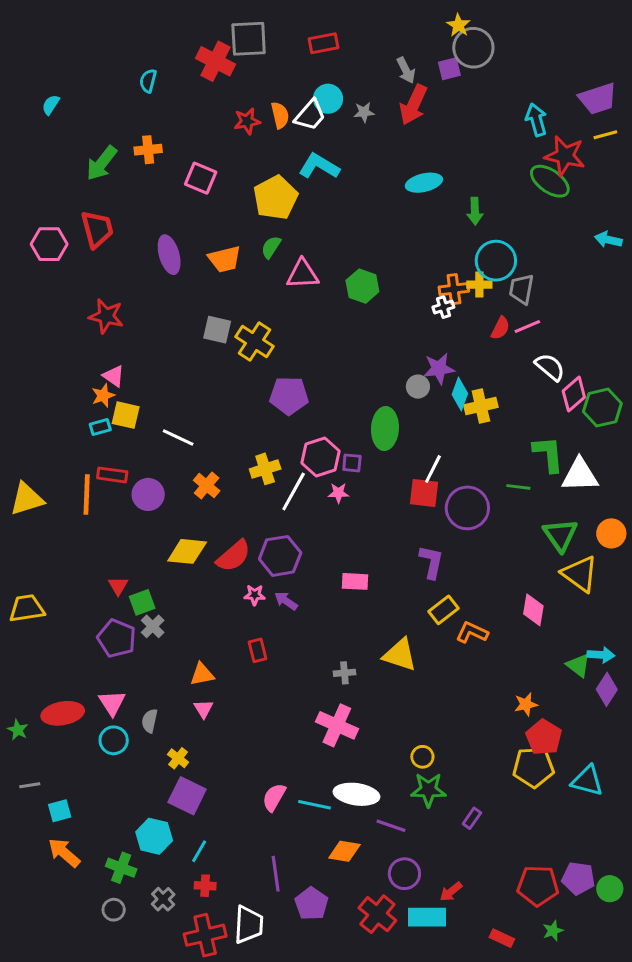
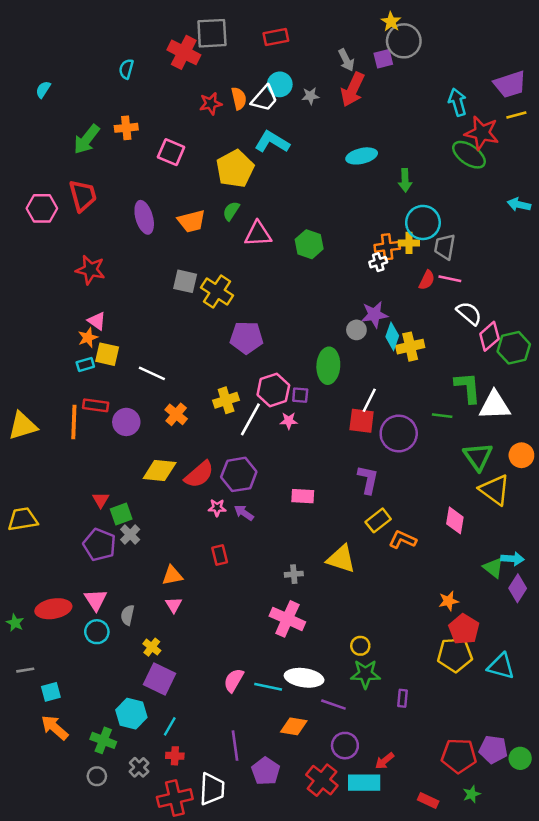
pink line: (527, 327) -> (450, 279), turned 35
purple rectangle: (472, 818) -> (403, 698), turned -30

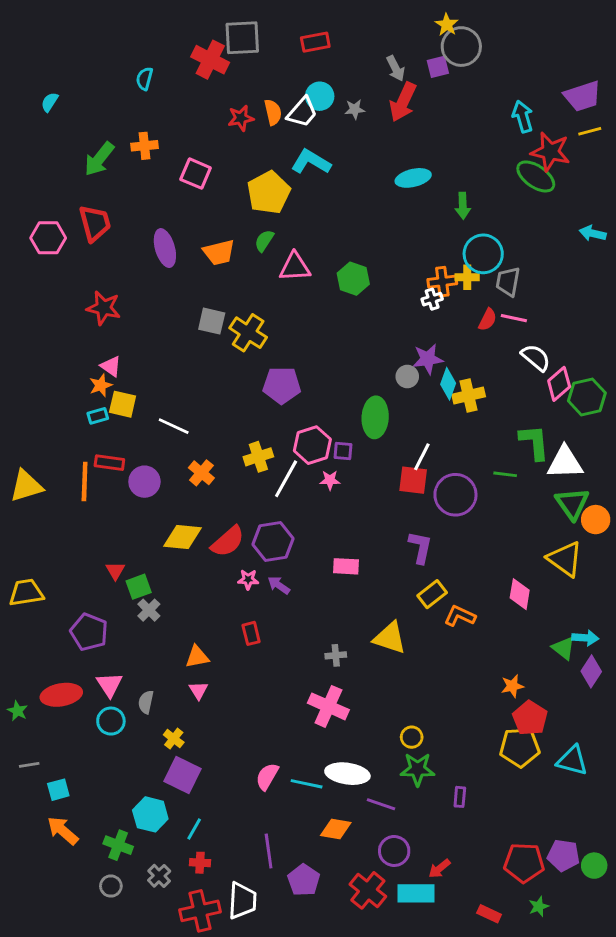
green triangle: (478, 457) -> (572, 504), moved
purple pentagon: (99, 545) -> (89, 632), moved

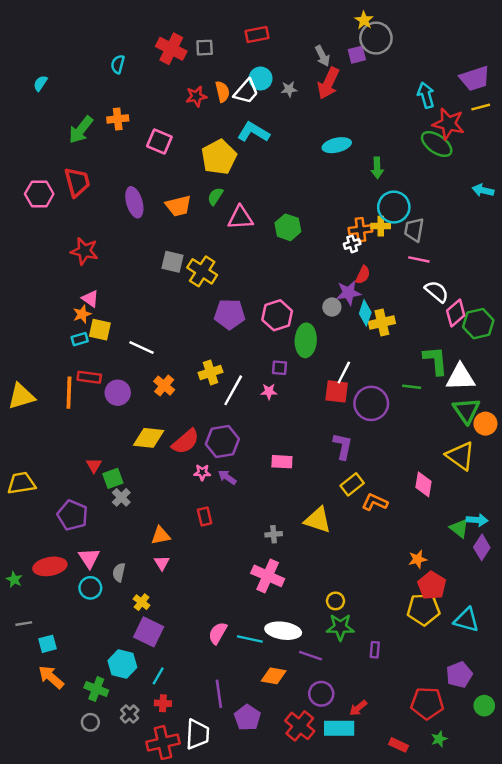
gray square: (242, 38) -> (205, 48), moved, size x0.6
red semicircle: (488, 320) -> (363, 275), moved
pink hexagon: (312, 445) -> (277, 315), moved
purple pentagon: (564, 855) -> (459, 675), moved, turned -30

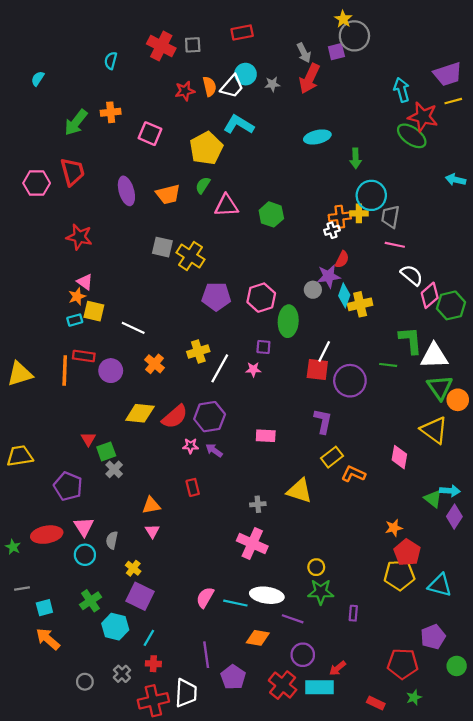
green cross: (96, 689) -> (90, 601), moved, turned 35

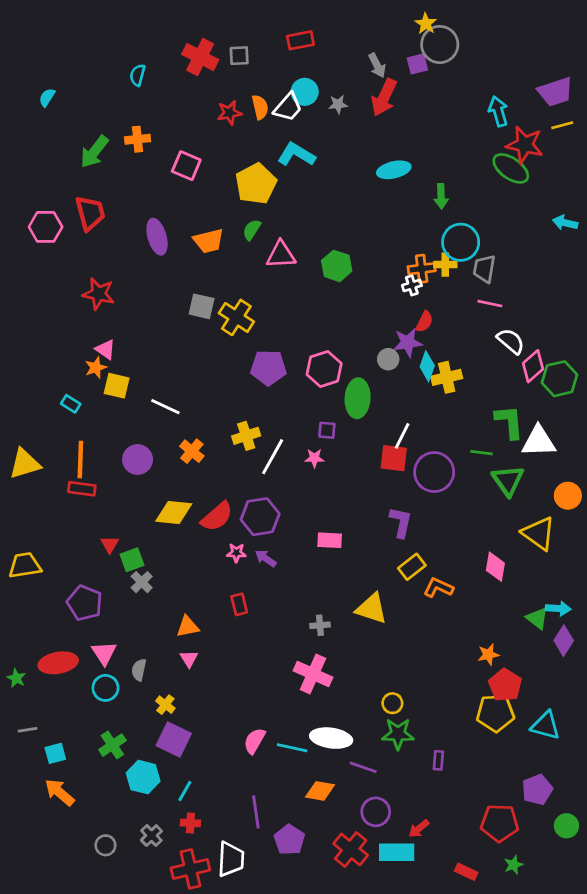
cyan rectangle: (75, 320) -> (71, 404), moved, turned 48
red rectangle: (84, 356) -> (82, 489), moved
green triangle: (440, 387) -> (508, 480), moved

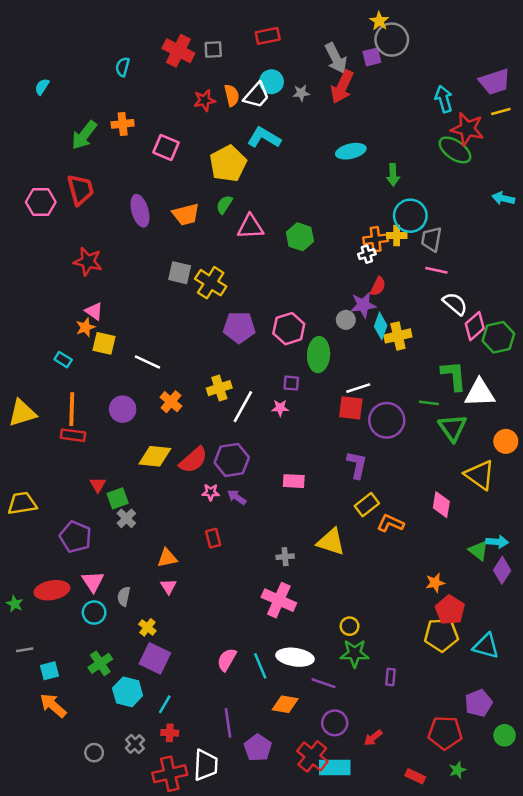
gray arrow: (377, 65) -> (336, 58), size x1.4
white line: (402, 436) -> (358, 388), turned 45
cyan line: (292, 748) -> (260, 666), turned 55
cyan rectangle: (397, 852) -> (335, 768), moved

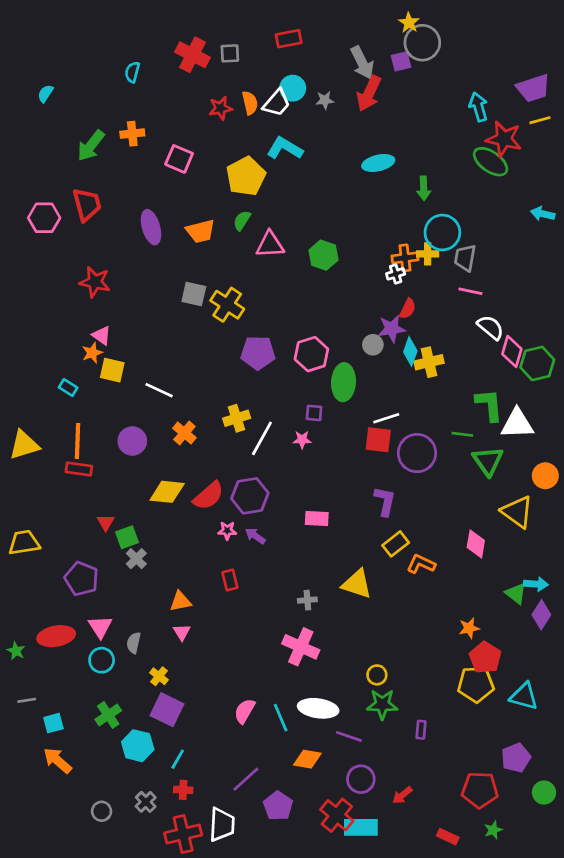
pink diamond: (475, 326) -> (512, 351), turned -32
purple line: (228, 723) -> (246, 779), turned 56

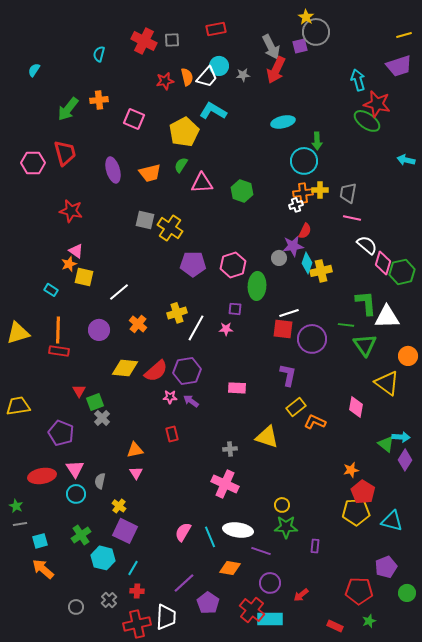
yellow line: (540, 120) -> (404, 35), moved
cyan circle: (442, 232) -> (304, 161), moved
white line: (159, 390) -> (119, 292), turned -65
green star: (16, 651) -> (16, 506), moved

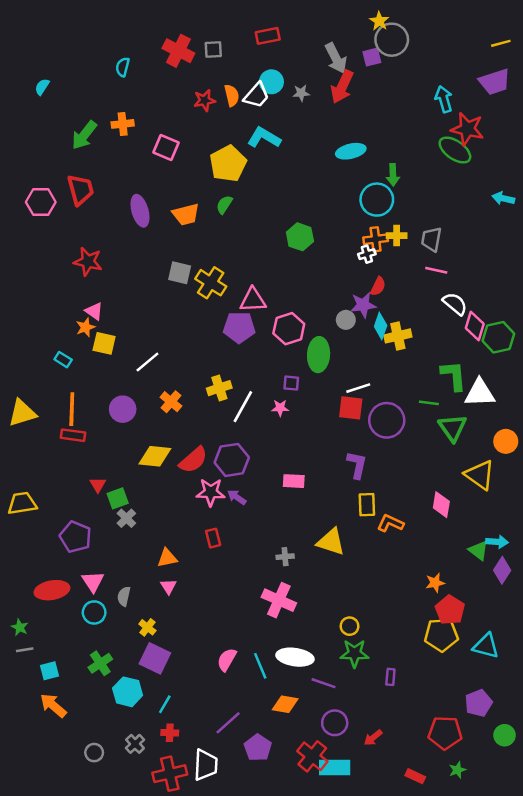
pink triangle: (202, 183) -> (253, 300), moved
pink star: (170, 397) -> (211, 492), size x1.6
yellow rectangle: (296, 407) -> (367, 505), turned -54

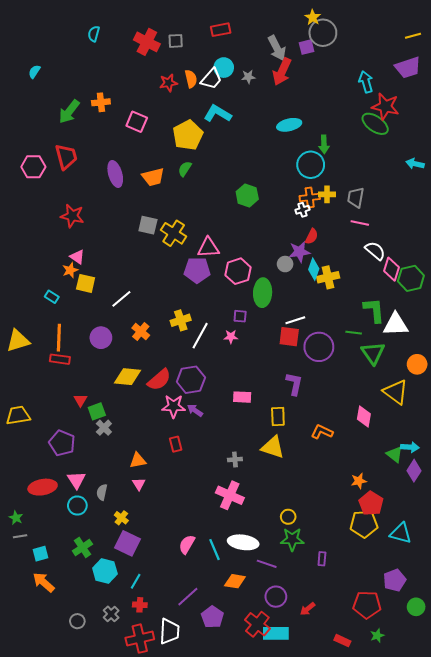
cyan semicircle: (123, 67) -> (94, 34), moved
yellow rectangle: (367, 505) -> (278, 416), moved

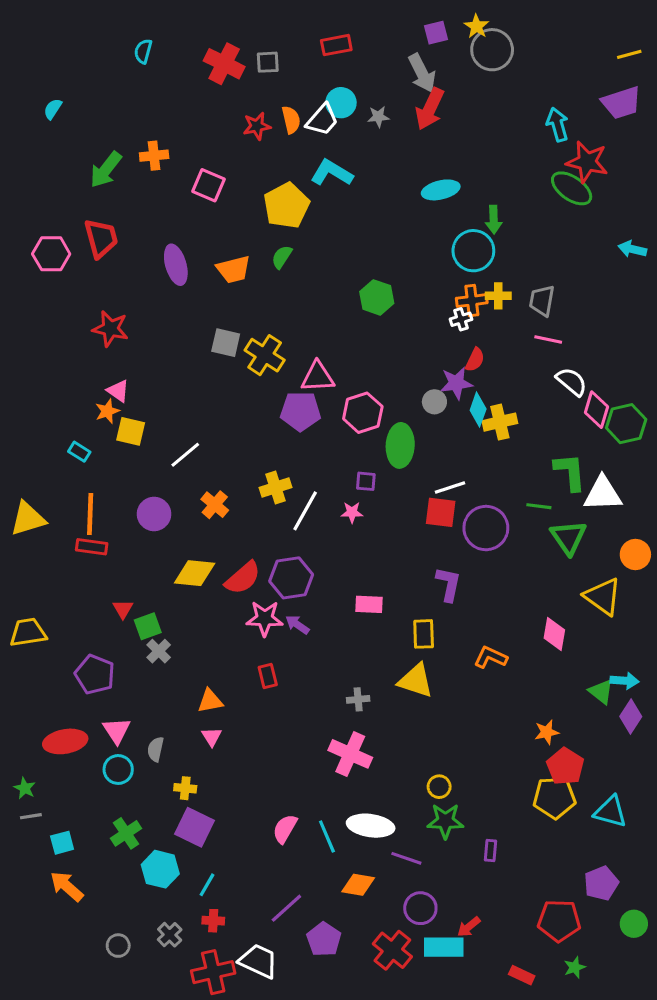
purple square: (307, 47) -> (436, 33), moved
yellow cross: (121, 518) -> (185, 788), turned -32
white trapezoid: (169, 631) -> (258, 961), turned -68
cyan rectangle: (276, 633) -> (444, 947), moved

